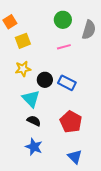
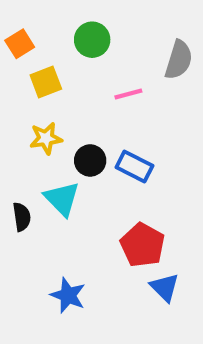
green circle: (63, 20) -> (92, 40), moved
black semicircle: (34, 121) -> (22, 217), moved, turned 56
blue triangle: (75, 157) -> (165, 287), moved

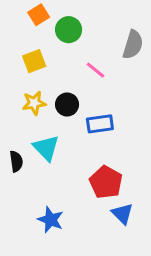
orange square: (20, 44) -> (39, 15), moved
pink line: (128, 94) -> (95, 70), turned 54
black circle: (90, 160) -> (67, 104), moved
blue rectangle: (134, 167) -> (100, 124), turned -35

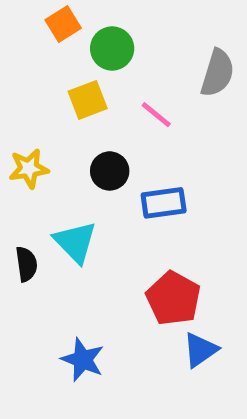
yellow square: (34, 61) -> (88, 100), moved
yellow star: (34, 103) -> (29, 169), moved
blue triangle: (122, 214) -> (200, 350), turned 40

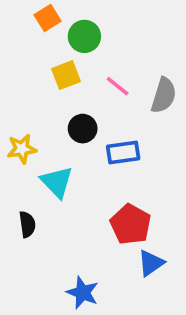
gray semicircle: (217, 73) -> (164, 95), moved
yellow star: (29, 169) -> (22, 149), moved
black semicircle: (26, 264) -> (27, 224), moved
blue star: (83, 360) -> (83, 293), moved

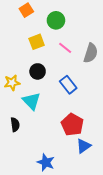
green circle: (84, 36) -> (56, 20), moved
black circle: (83, 129) -> (38, 71), moved
blue rectangle: (123, 152) -> (68, 85), turned 60

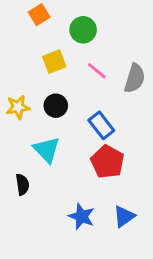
yellow star: (12, 83) -> (18, 107), moved
red pentagon: (72, 125) -> (107, 162), moved
blue star: (46, 162) -> (82, 216), moved

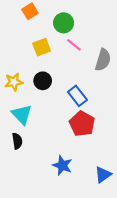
pink line: (97, 71) -> (74, 45), moved
cyan triangle: (47, 150) -> (22, 114), moved
blue triangle: (124, 216) -> (103, 175), moved

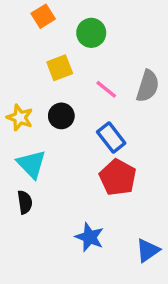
pink line: (74, 45) -> (106, 89), moved
yellow star: (14, 82) -> (20, 118), turned 30

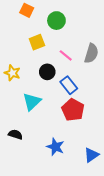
orange square: (43, 16) -> (27, 10), turned -32
black circle: (61, 116) -> (47, 72), moved
cyan triangle: (31, 164) -> (32, 102), moved, turned 30
black semicircle: (25, 202) -> (15, 134), moved, turned -64

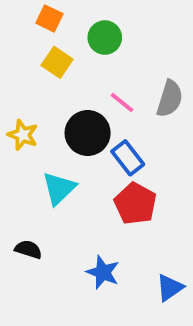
yellow square: (37, 42) -> (57, 62), moved, turned -35
black circle: (47, 72) -> (88, 133), size x1.5

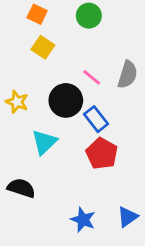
green circle: (105, 38) -> (89, 16), moved
black semicircle: (28, 249) -> (21, 188), size x1.4
blue star: (103, 272) -> (83, 220), moved

